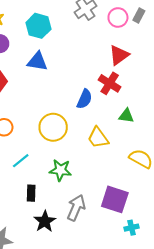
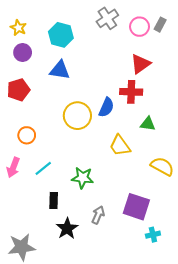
red cross: (110, 83) -> (131, 92), turned -30
yellow circle: (53, 127) -> (77, 116), moved
gray arrow: (76, 208) -> (98, 215), size x0.7

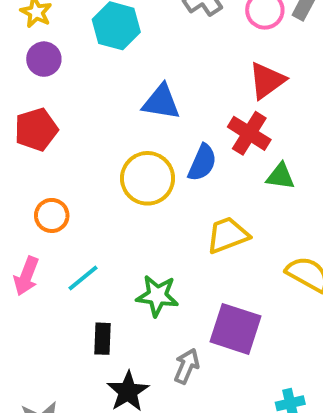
blue triangle: (60, 70) -> (161, 102), moved
red cross: (131, 92) -> (249, 133), turned 30
green triangle: (148, 124) -> (280, 176), moved
yellow trapezoid: (120, 146) -> (228, 235), turned 105
purple square: (136, 207) -> (236, 329), moved

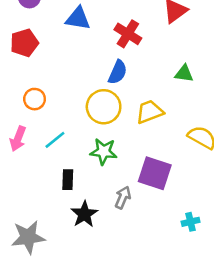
blue triangle: (161, 102) -> (78, 18), moved
red cross: (249, 133) -> (128, 34), moved
blue semicircle: (202, 163) -> (118, 72), moved
yellow circle: (148, 178) -> (104, 107), moved

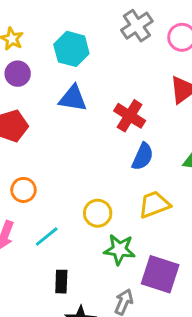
blue semicircle: (118, 72) -> (143, 157), moved
yellow circle: (104, 107) -> (98, 213), moved, size x0.7
green star: (104, 151) -> (119, 250), moved

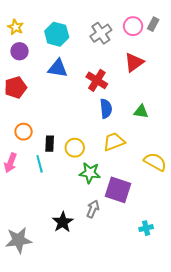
gray cross: (137, 26) -> (101, 33), moved
blue semicircle: (143, 157) -> (106, 109), turned -30
cyan line: (47, 236) -> (40, 164), turned -66
black rectangle: (61, 282) -> (50, 144), moved

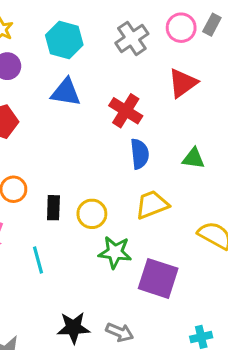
cyan line: (40, 164) -> (38, 260), moved
gray arrow: (93, 209) -> (120, 332), moved, turned 90
black star: (63, 222) -> (73, 328), turned 30

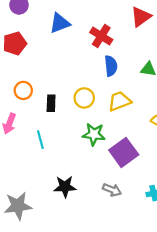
blue triangle: (66, 92) -> (60, 23), turned -30
yellow circle: (92, 214) -> (84, 98), moved
purple square: (158, 278) -> (124, 152), turned 36
gray arrow: (120, 332) -> (112, 190), moved

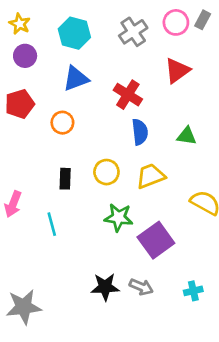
orange circle: (23, 90) -> (62, 123), moved
black star: (65, 187) -> (105, 287), moved

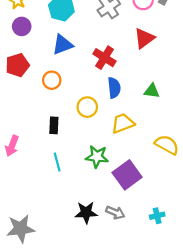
yellow circle: (106, 172) -> (87, 107), moved
cyan line: (52, 224) -> (57, 162), moved

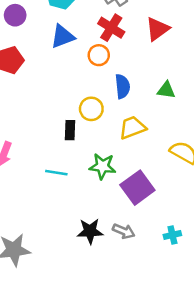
red cross: (104, 58) -> (111, 28), moved
orange circle: (52, 80) -> (99, 55), moved
black rectangle: (54, 125) -> (70, 130), moved
cyan line: (57, 162) -> (56, 173), turned -66

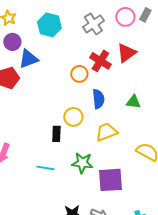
red cross: (111, 28) -> (100, 61), moved
blue triangle: (63, 36) -> (28, 59), moved
purple square: (137, 188) -> (110, 180), turned 32

